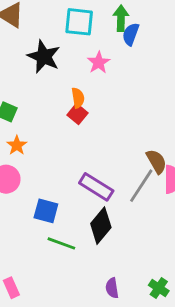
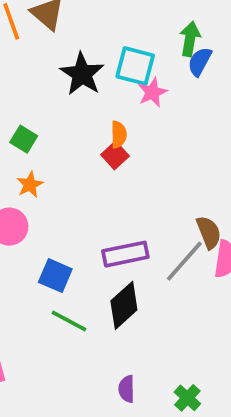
cyan square: (79, 22) -> (135, 66), moved
purple rectangle: (96, 187) -> (125, 254), turned -52

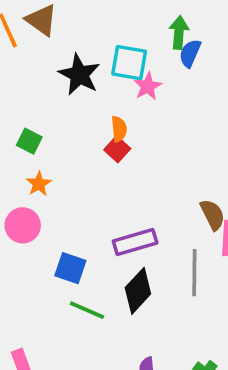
gray line: (184, 261) -> (194, 273), moved, turned -36

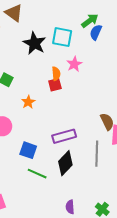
green arrow: (179, 32) -> (90, 21), turned 48
pink star: (148, 86) -> (74, 64), moved
red square: (117, 149) -> (55, 85), turned 32
orange star: (39, 184) -> (28, 102), moved

